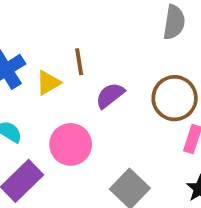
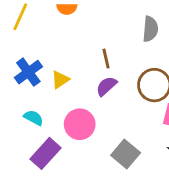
brown line: (79, 62) -> (106, 59), moved

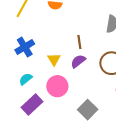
yellow triangle: (60, 80) -> (54, 59), moved, turned -32
cyan semicircle: (33, 118) -> (26, 79), turned -72

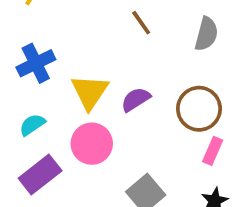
brown line: (79, 42) -> (141, 23), moved, turned -32
yellow triangle: (54, 59) -> (90, 92), size x1.5

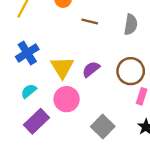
brown line: (141, 23) -> (90, 22), turned -35

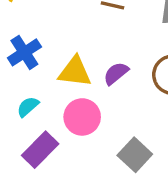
yellow triangle: (62, 67) -> (75, 72), turned -50

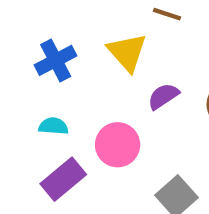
yellow triangle: (75, 72) -> (127, 52), moved, turned 36
cyan semicircle: (28, 107) -> (53, 126), turned 40

